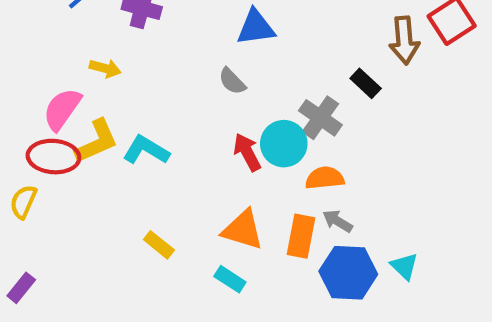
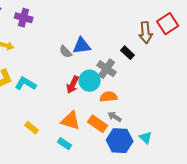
blue triangle: (256, 27) -> (82, 46), moved
red arrow: (247, 152) -> (73, 85), turned -126
orange rectangle: (301, 236) -> (98, 124), turned -66

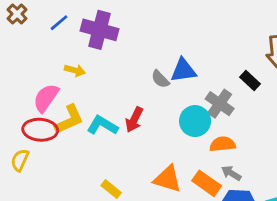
purple cross: (24, 18) -> (100, 30), size x1.4
red arrow: (73, 85) -> (134, 120), moved

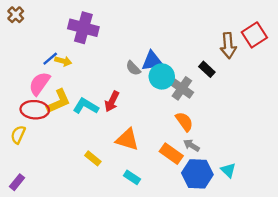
blue line: (59, 23) -> (50, 59), moved
cyan circle: (195, 121) -> (162, 76), moved
orange semicircle: (223, 144) -> (184, 122), turned 60
orange triangle: (168, 179) -> (127, 139), moved

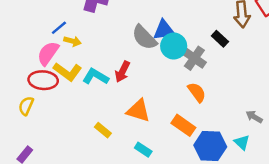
yellow arrow: (63, 61) -> (72, 41), moved
gray semicircle: (133, 68) -> (144, 37), size x1.6
yellow L-shape: (58, 101) -> (68, 72), turned 60
gray arrow: (191, 145) -> (254, 117), moved

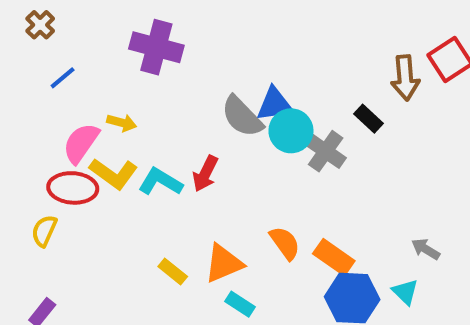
blue line: (59, 28) -> (63, 78), moved
orange semicircle: (197, 92) -> (285, 243), moved
orange triangle: (138, 111) -> (224, 263), moved, turned -40
orange rectangle: (183, 125) -> (334, 257), moved

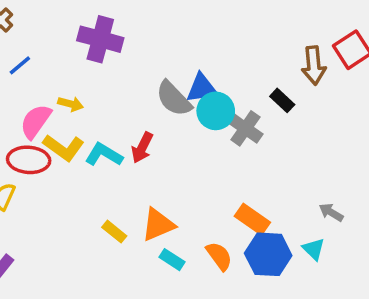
orange semicircle: (285, 243) -> (219, 256), moved

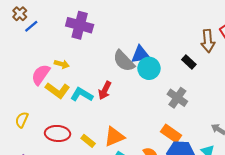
blue line: (20, 65) -> (31, 26), moved
gray cross: (245, 128) -> (177, 98), moved
red ellipse: (29, 160) -> (58, 133), moved

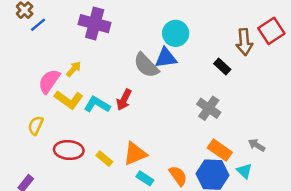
yellow arrow: (62, 64) -> (74, 69), turned -64
cyan circle: (149, 68) -> (176, 33), moved
yellow semicircle: (22, 120) -> (36, 125), moved
orange rectangle: (171, 133) -> (220, 150), moved

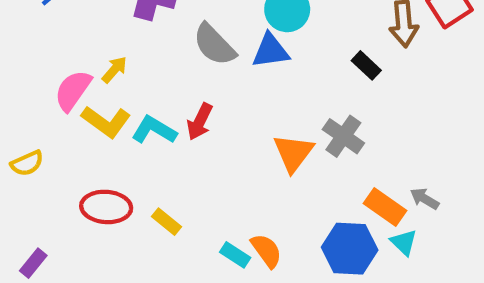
gray semicircle: (146, 65) -> (214, 45), moved
yellow semicircle: (36, 125) -> (27, 163), moved, turned -138
orange rectangle: (220, 150) -> (385, 207), moved
orange triangle: (135, 154) -> (293, 153), moved, turned -30
orange semicircle: (178, 176) -> (266, 251), moved

